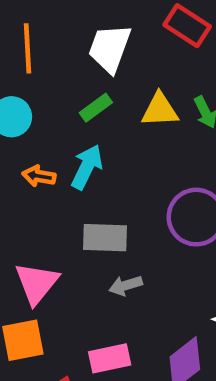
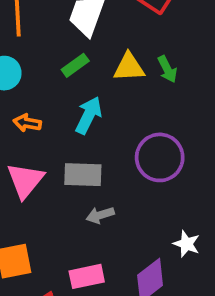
cyan arrow: (87, 167) -> (89, 115), moved
pink triangle: (37, 283) -> (25, 180), moved

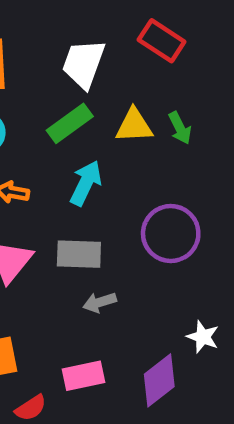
green rectangle: (75, 65) -> (70, 123), size x1.4

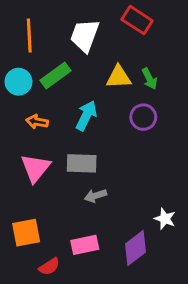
green rectangle: (70, 123) -> (55, 76), moved
purple circle: (171, 234) -> (143, 117), moved, size x0.7

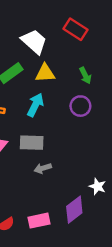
white trapezoid: (85, 35) -> (34, 41), turned 112
yellow triangle: (119, 77) -> (45, 73), moved
pink rectangle: (85, 245) -> (39, 221), moved

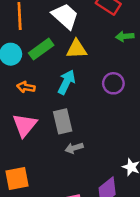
green arrow: (85, 76) -> (125, 36), moved, turned 112
gray rectangle: (32, 143) -> (63, 121), turned 75

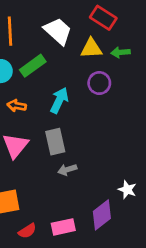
yellow triangle: (77, 49) -> (91, 48), moved
purple circle: (113, 83) -> (99, 83), moved

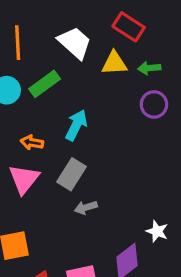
purple circle: (99, 83) -> (154, 104), moved
orange arrow: (17, 106) -> (32, 143), moved
gray rectangle: (55, 142) -> (72, 174), turned 45

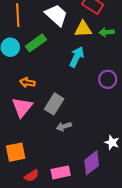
purple circle: (154, 104) -> (108, 79), moved
cyan arrow: (76, 125) -> (77, 57), moved

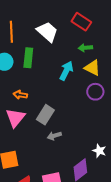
yellow triangle: (83, 29) -> (92, 68), moved, turned 30
green arrow: (107, 32) -> (85, 48), moved
green rectangle: (36, 43) -> (28, 58), turned -48

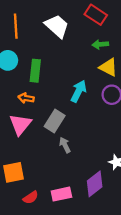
green rectangle: (28, 58) -> (35, 71), moved
cyan arrow: (66, 71) -> (79, 91), moved
gray arrow: (54, 136) -> (65, 145), turned 80

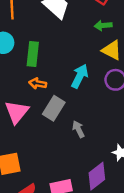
orange arrow: (26, 98) -> (38, 84), moved
gray arrow: (65, 145) -> (78, 129), moved

